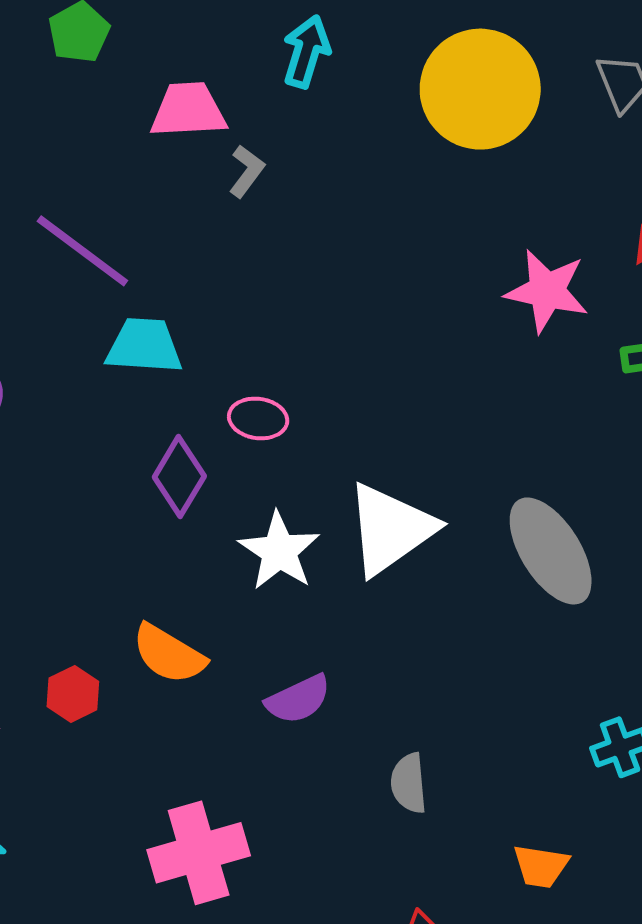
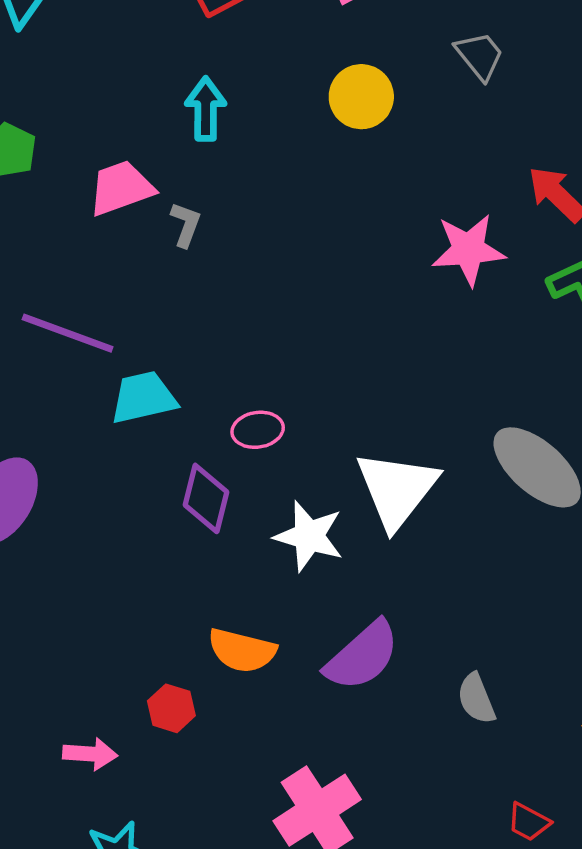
yellow circle: (480, 89) -> (361, 97), size x0.6
purple semicircle: (298, 699) -> (362, 656), size x1.4

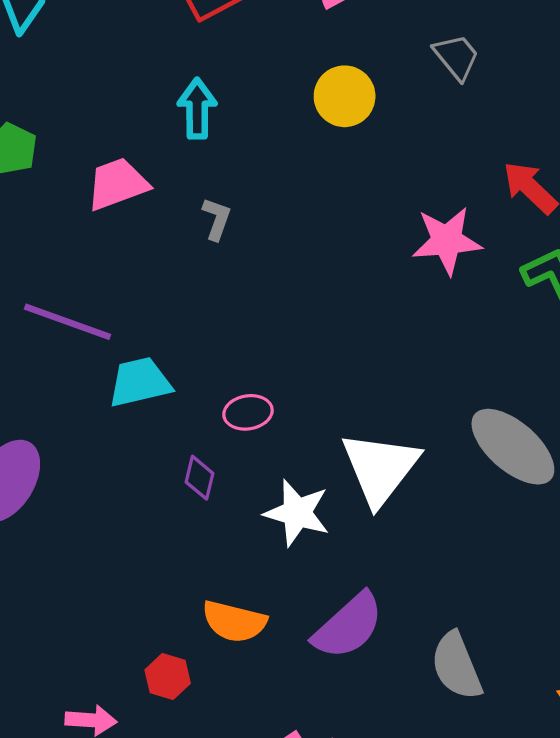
gray L-shape: (186, 225) -> (217, 219), moved
purple diamond: (206, 498) -> (199, 478), size x0.7
gray semicircle: (476, 699) -> (457, 666), size x1.4

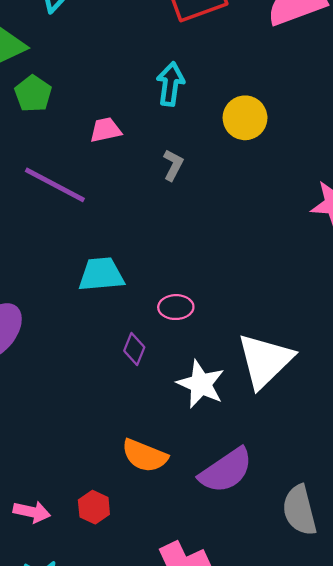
yellow circle: (345, 96) -> (245, 118), moved
pink trapezoid: (117, 184) -> (105, 130), size x0.7
purple line: (67, 322) -> (55, 185), moved
red hexagon: (168, 677) -> (94, 507), moved

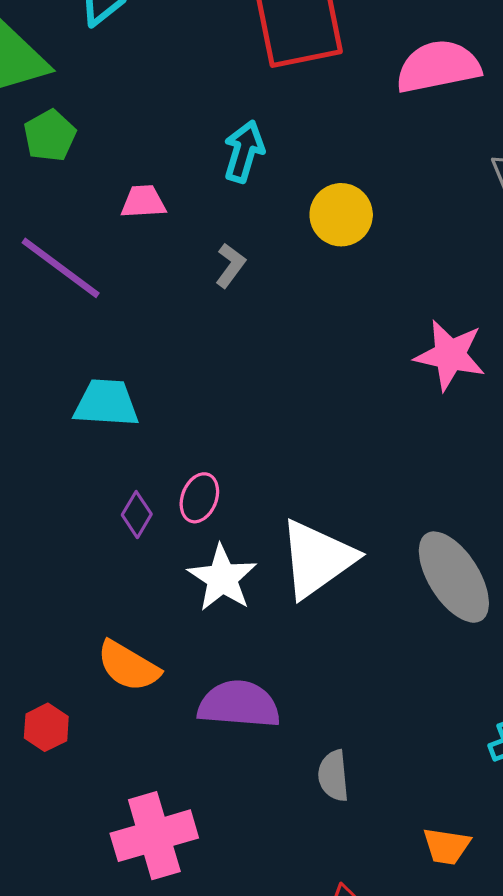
pink ellipse: (176, 307) -> (199, 498), moved, turned -76
purple semicircle: (226, 471) -> (239, 704), turned -150
gray semicircle: (300, 510) -> (333, 776), size x0.7

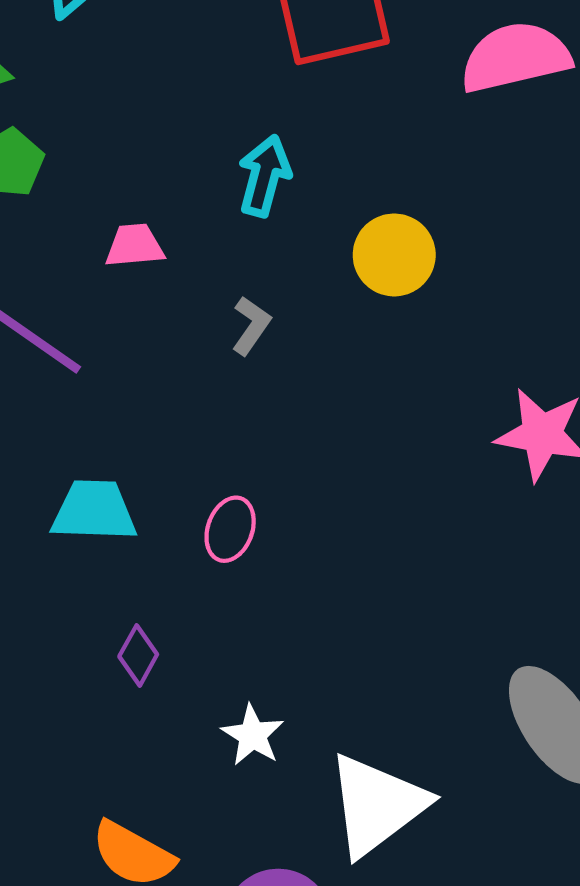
pink ellipse: (199, 498) -> (230, 529), moved
white triangle: (317, 559) -> (377, 805), moved
white star: (222, 578) -> (253, 735), size x0.7

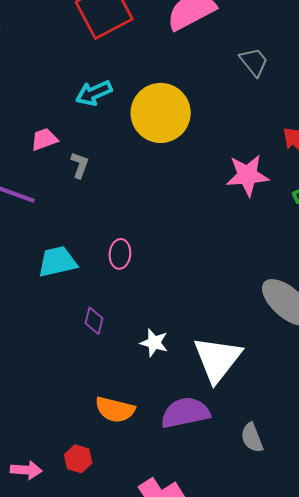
cyan arrow: (264, 176) -> (94, 93), turned -114
yellow circle: (394, 255) -> (161, 113), size x1.6
gray L-shape: (251, 326) -> (80, 165), moved

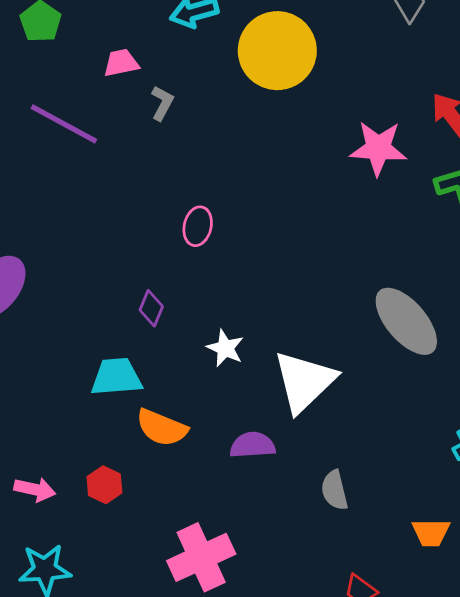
cyan trapezoid: (57, 262) -> (116, 377), moved
purple semicircle: (185, 413) -> (253, 445), size x0.7

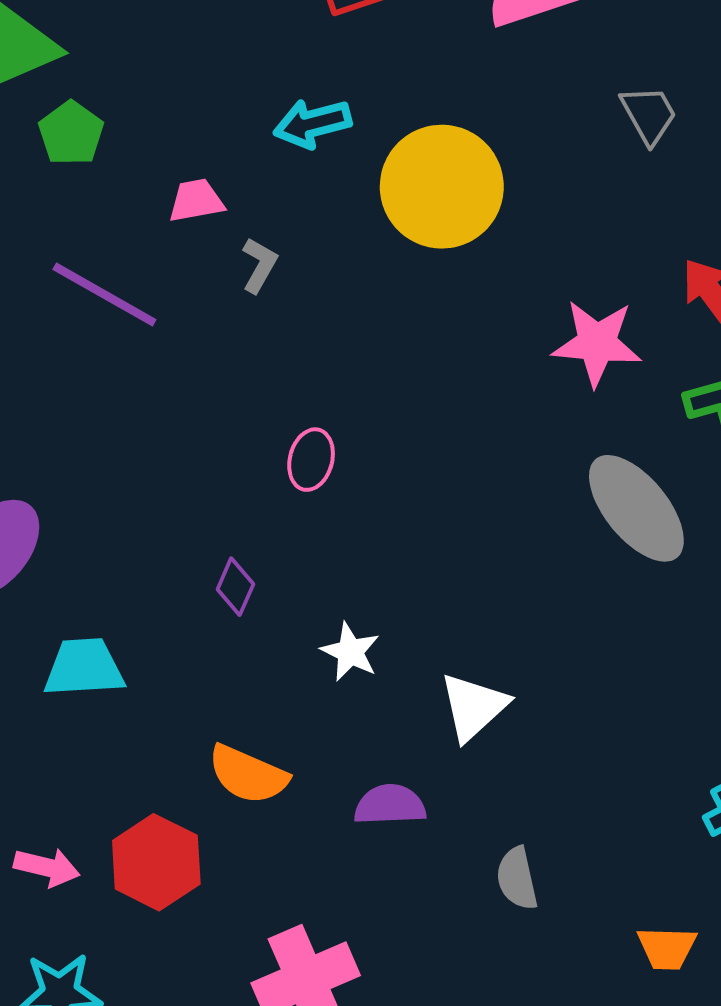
gray ellipse: (406, 321) -> (636, 508), moved
cyan trapezoid: (116, 377) -> (84, 668), moved
white triangle: (304, 381) -> (473, 707), size x0.7
red hexagon: (104, 485) -> (156, 862), size x1.6

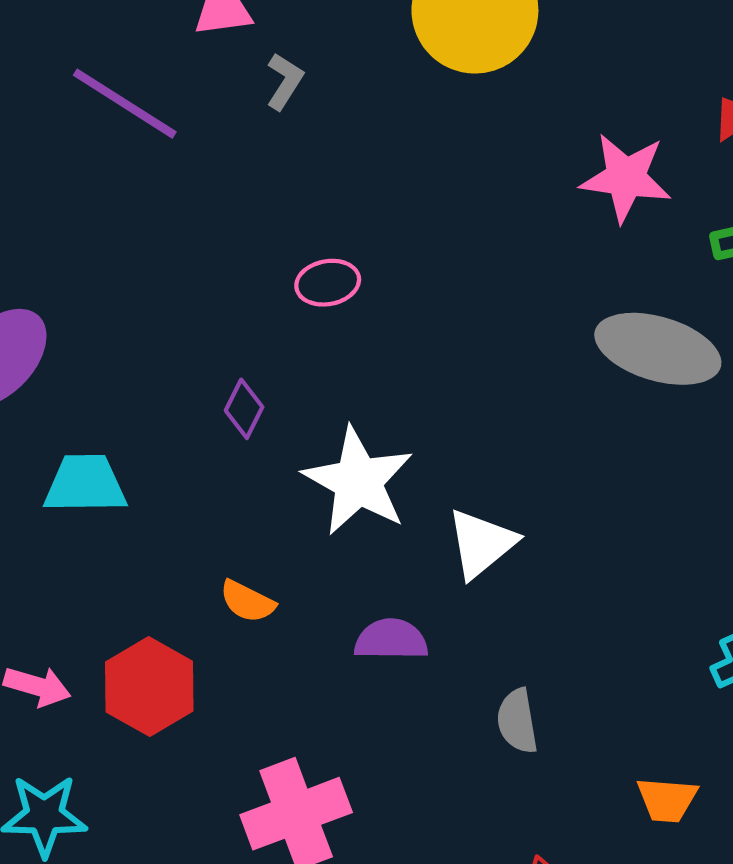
pink ellipse: (311, 460) -> (328, 283), turned 62
gray ellipse: (636, 508) -> (658, 349), turned -37
white star: (350, 652) -> (358, 481), size x1.8
orange semicircle: (248, 774) -> (247, 601), size x0.7

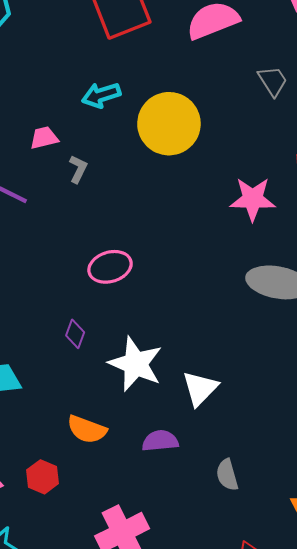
pink ellipse: (328, 283) -> (110, 267), size x1.4
orange semicircle: (247, 601) -> (87, 429), size x1.4
red hexagon: (149, 687) -> (42, 477), size x0.7

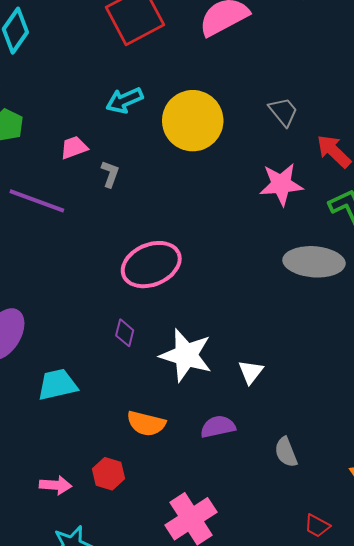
gray trapezoid: (273, 81) -> (283, 112), moved
pink ellipse: (110, 267) -> (151, 265), size x1.4
white triangle: (200, 388) -> (251, 372), size x0.7

